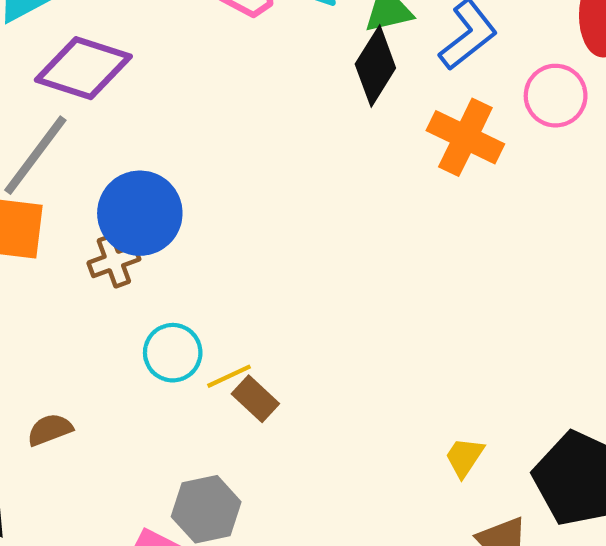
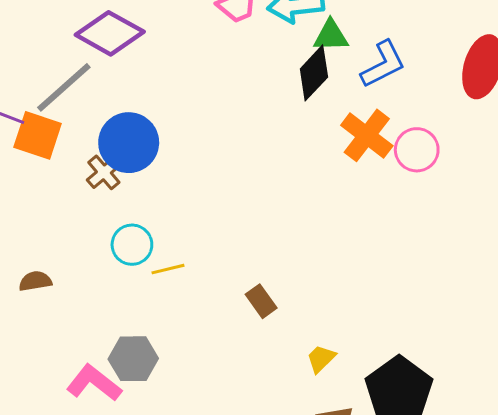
pink circle: (556, 96) -> (417, 150), moved
brown cross: (114, 261) -> (104, 172), turned -32
brown rectangle: (255, 399) -> (261, 301), moved

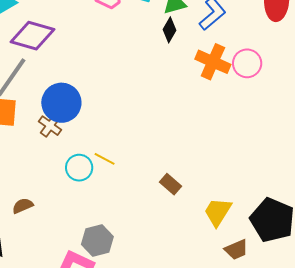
black diamond: (314, 73) -> (169, 30), size x0.7
yellow line: (168, 269) -> (105, 159), moved, turned 55
yellow trapezoid: (321, 359) -> (218, 212), size x1.5

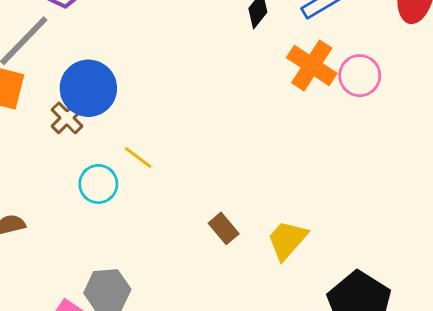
yellow line: (105, 159) -> (138, 157), moved
yellow trapezoid: (218, 212) -> (287, 240), moved

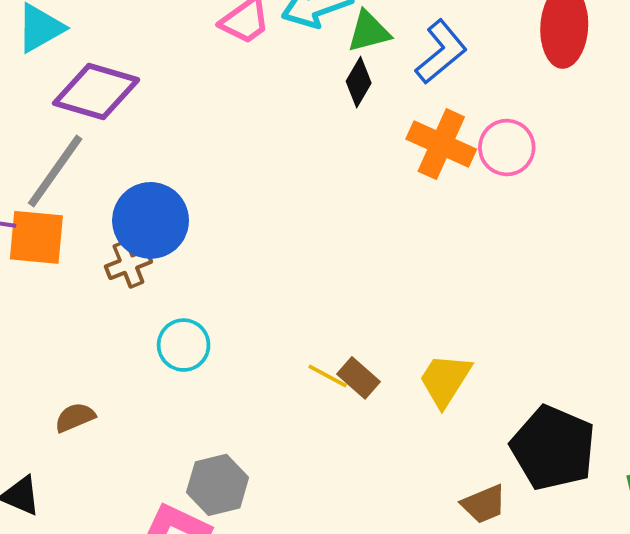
brown cross: (67, 118) -> (128, 264), turned 32
yellow line: (138, 157) -> (328, 376), moved

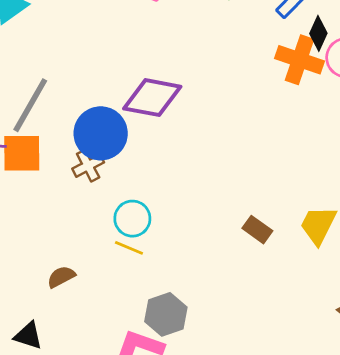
black diamond: (359, 82) -> (318, 33), moved
purple diamond: (96, 91) -> (152, 98), moved
yellow line: (328, 376) -> (129, 248), moved

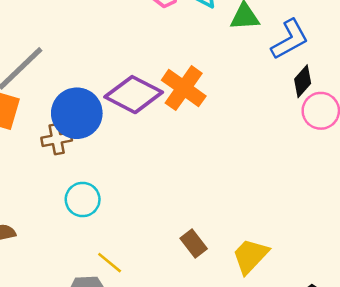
orange cross: (299, 60) -> (184, 88), moved
yellow line: (129, 248) -> (110, 263), moved

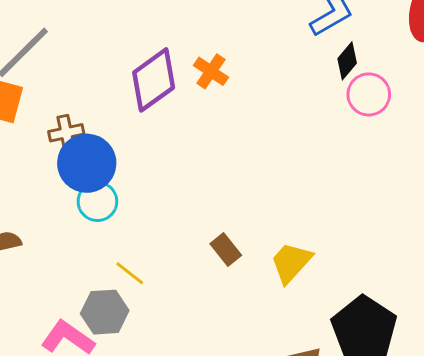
orange cross: (184, 88) -> (211, 71), size x0.7
purple diamond: (134, 95) -> (154, 80), turned -62
blue circle: (77, 113) -> (87, 163), moved

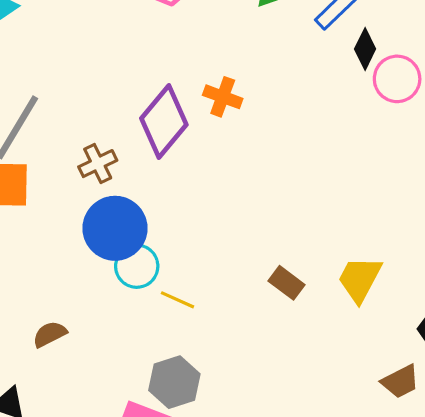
brown cross: (66, 133) -> (98, 164), moved
yellow line: (130, 273) -> (177, 300), moved

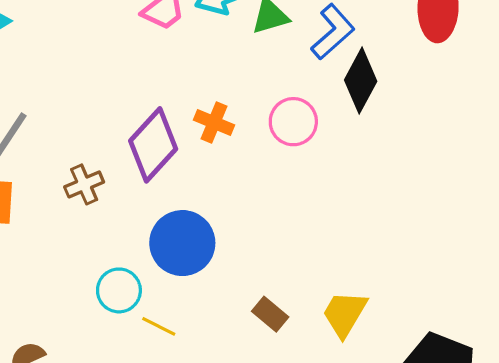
black diamond: (365, 49) -> (361, 81), size x1.5
pink circle: (397, 79) -> (293, 122), moved
blue circle: (115, 228) -> (182, 243), moved

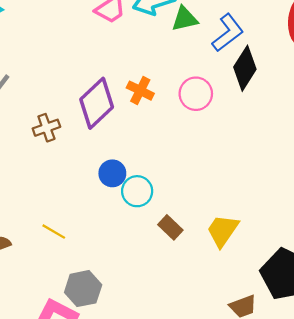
blue circle: (182, 243) -> (112, 173), size x0.6
cyan circle: (119, 290) -> (137, 191), moved
yellow line: (159, 326) -> (54, 232), moved

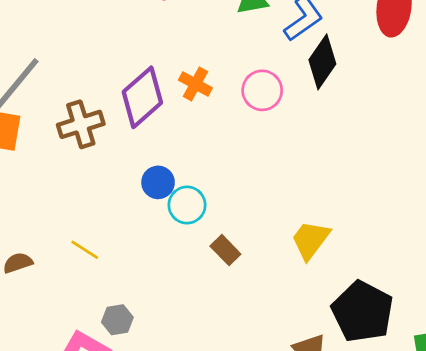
brown cross: (46, 128) -> (81, 124), size x1.4
yellow trapezoid: (223, 231) -> (310, 240), moved
gray hexagon: (83, 289) -> (117, 320), size x0.7

